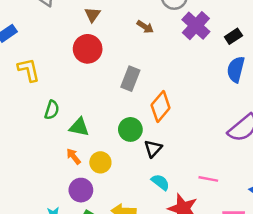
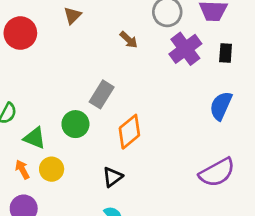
black rectangle: (233, 36) -> (226, 53), moved, turned -63
red circle: (88, 49) -> (20, 33), moved
green circle: (130, 129) -> (75, 124), moved
yellow circle: (100, 162) -> (52, 169), moved

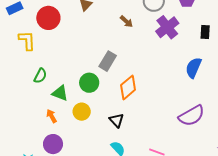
black rectangle: (226, 53) -> (205, 32), moved
yellow circle: (52, 169) -> (82, 112), moved
black triangle: (112, 177) -> (116, 120), turned -35

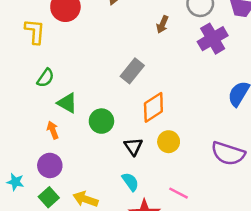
brown arrow: (126, 21) -> (162, 24), turned 64
green circle: (89, 83) -> (101, 121), moved
yellow circle: (82, 112) -> (169, 142), moved
purple semicircle: (192, 116) -> (228, 153), turned 40

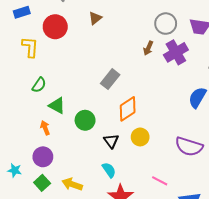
brown arrow: (162, 24) -> (148, 48), moved
pink line: (179, 193) -> (160, 181), moved

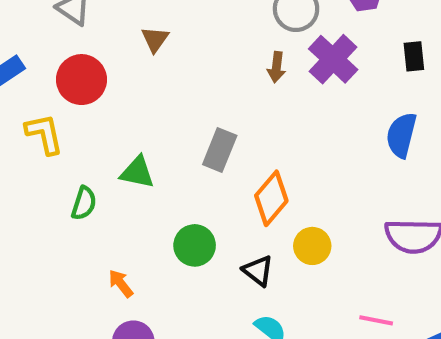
green triangle: (57, 106) -> (137, 172), moved

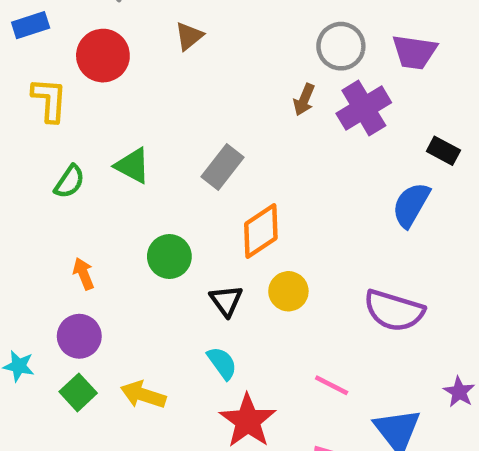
black rectangle: (414, 56) -> (443, 151), moved, turned -72

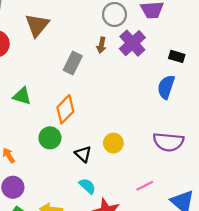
brown triangle: (189, 36) -> (37, 25), size x1.6
gray rectangle: (223, 167) -> (73, 63), moved
orange diamond: (261, 231) -> (65, 109), moved
pink line: (332, 385) -> (145, 186), turned -42

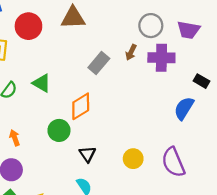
brown triangle: (37, 25) -> (73, 18), turned 35
purple cross: (132, 43) -> (161, 58), turned 30
purple semicircle: (168, 142) -> (173, 162), turned 48
yellow circle: (113, 143) -> (133, 159), moved

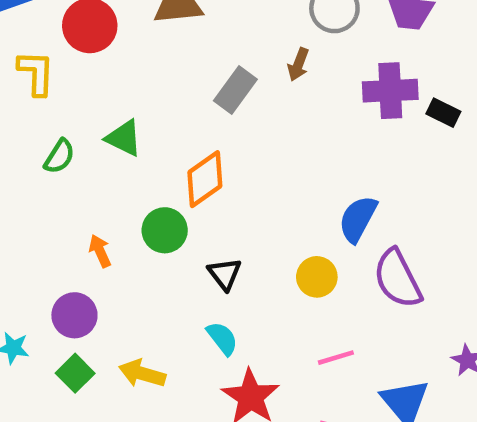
purple cross: (161, 58) -> (390, 91), moved
blue semicircle: (184, 108) -> (358, 219), moved
orange arrow: (15, 138) -> (100, 251), moved

